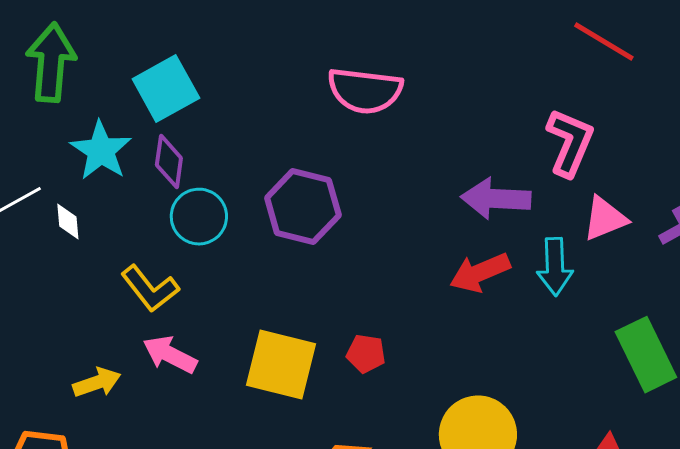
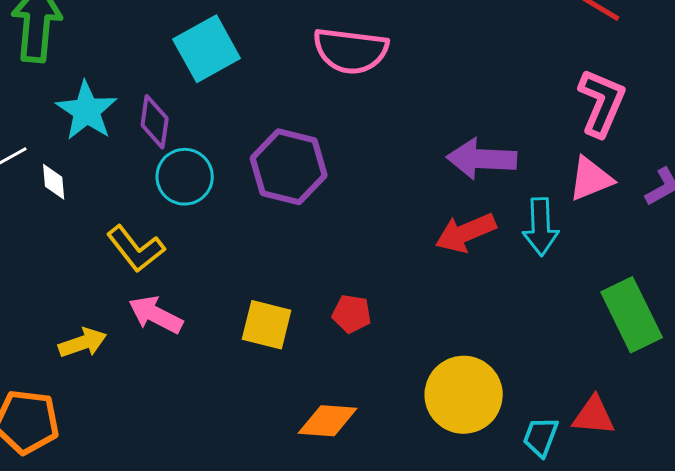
cyan square: (166, 89) -> (207, 49), moved
pink L-shape: (570, 143) -> (602, 103), moved
yellow square: (281, 365) -> (267, 325), size x0.7

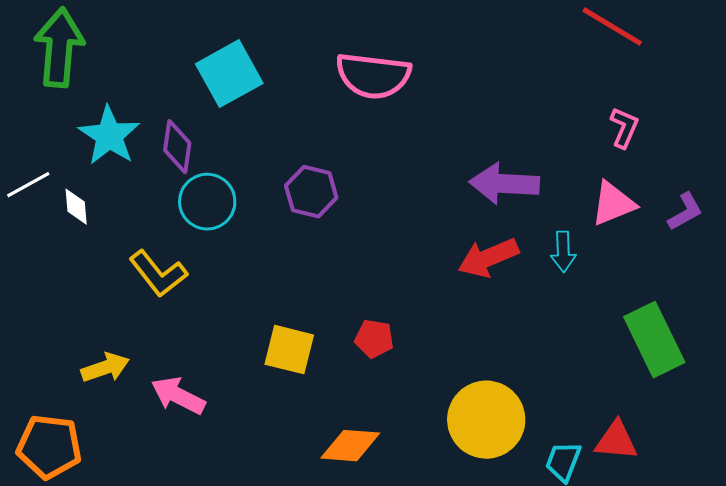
pink L-shape: (602, 103) -> (624, 128), size x0.6
purple hexagon: (289, 167) -> (311, 192), size x0.7
cyan arrow: (541, 227) -> (563, 252), size x0.7
pink arrow: (156, 315) -> (178, 396), moved

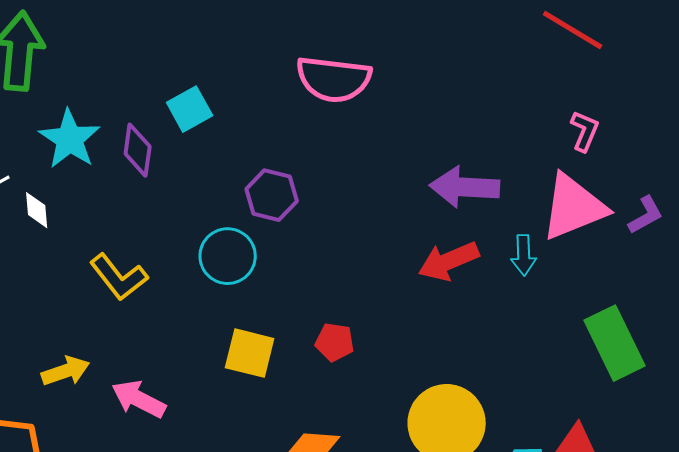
cyan square: (229, 74) -> (190, 109), moved, size x0.7
cyan circle: (207, 202) -> (228, 256), moved
pink triangle: (613, 204) -> (574, 207), size x1.5

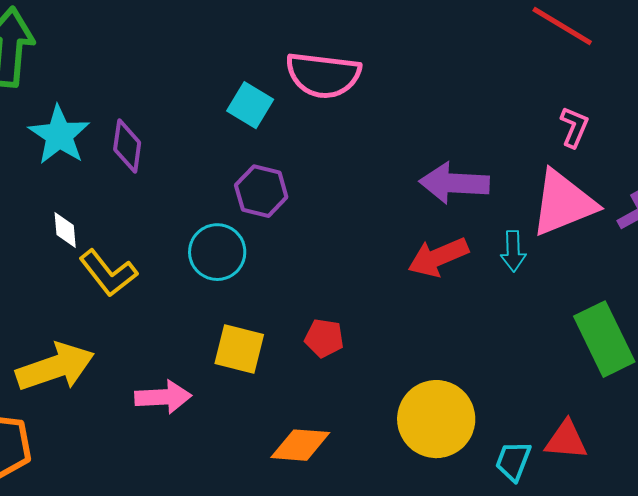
cyan square: (190, 109) -> (250, 105), moved, turned -30
white diamond: (37, 210) -> (65, 230), moved
yellow arrow: (66, 371) -> (55, 367), size x1.6
pink arrow: (139, 399) -> (163, 397), moved, turned 150

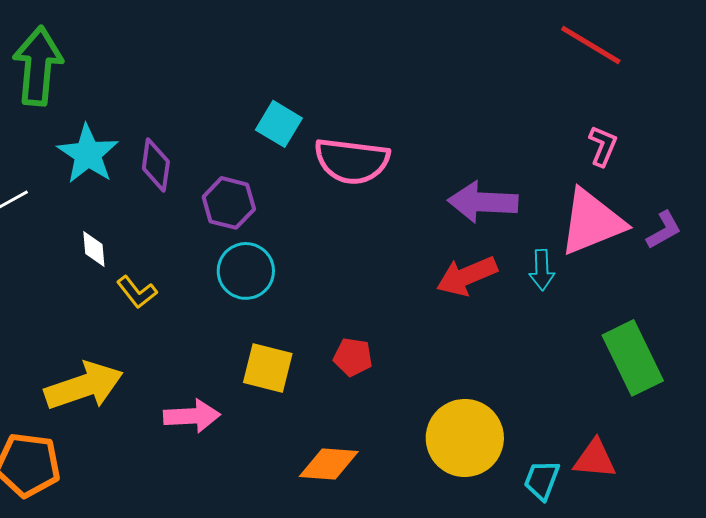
pink semicircle: (323, 75) -> (352, 161), moved
purple hexagon: (261, 191) -> (229, 203), moved
yellow L-shape: (108, 273) -> (137, 292), size x0.7

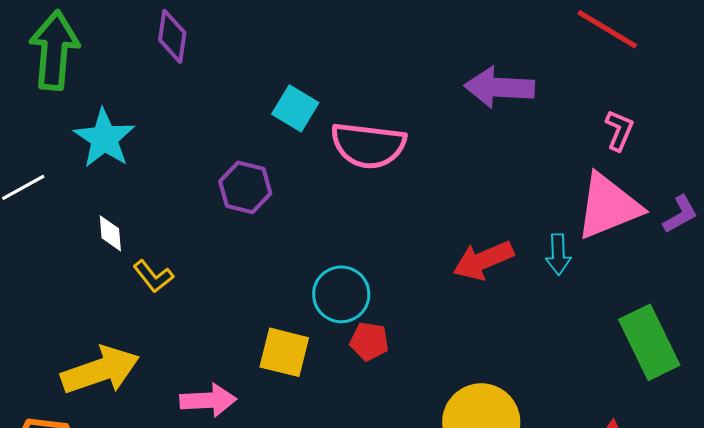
purple diamond: (156, 165) -> (172, 36), moved
purple arrow: (483, 202) -> (499, 87), moved
cyan circle: (246, 271) -> (341, 294), moved

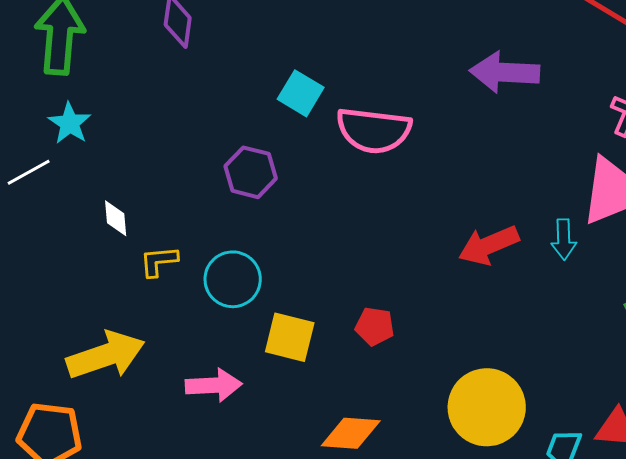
cyan star: (104, 138) -> (70, 123), moved, size x0.7
yellow L-shape: (153, 276) -> (159, 261), turned 123
cyan circle: (341, 294) -> (233, 279), moved

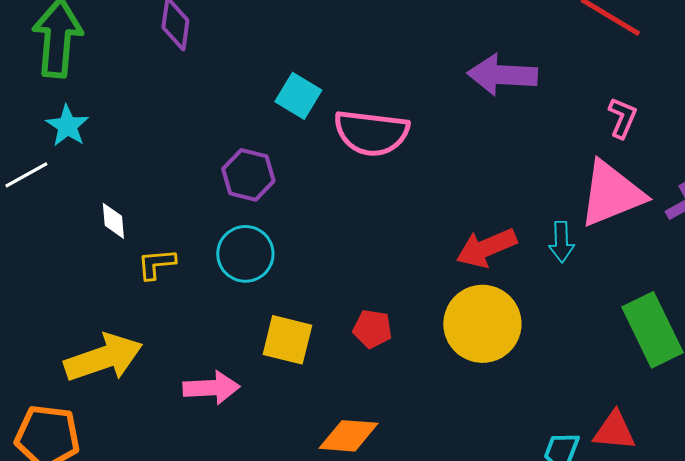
cyan circle: (233, 279) -> (245, 254), moved
yellow circle: (487, 407) -> (482, 324), moved

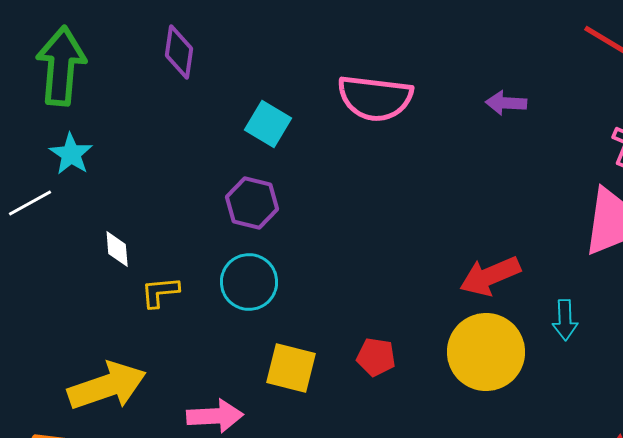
purple arrow: (502, 75) -> (506, 103), size x0.6
cyan square: (298, 96) -> (268, 124), moved
pink semicircle: (371, 133) -> (375, 98), moved
cyan arrow: (561, 242) -> (565, 320), moved

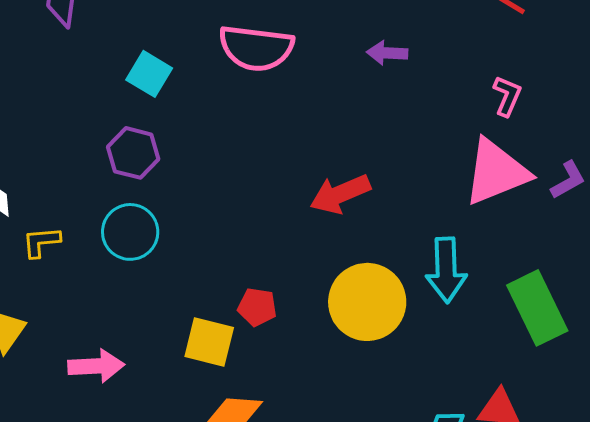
red arrow: (490, 276) -> (340, 194), moved
cyan arrow: (565, 320) -> (446, 270), size x1.6
yellow square: (291, 368) -> (209, 342), moved

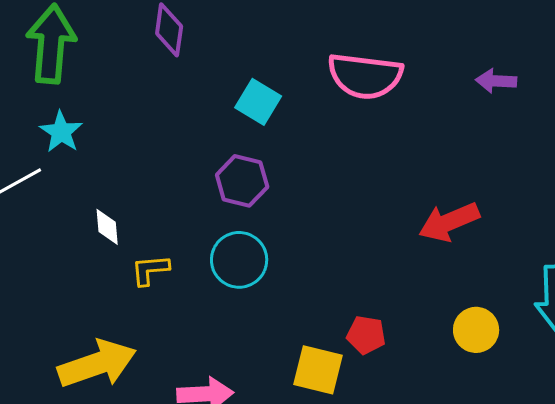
yellow circle: (367, 302) -> (476, 330), size x0.6

